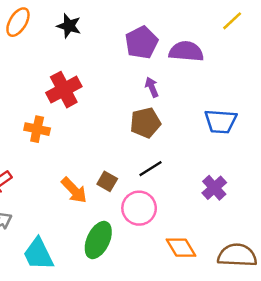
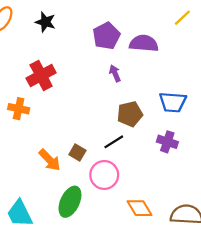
brown pentagon: (145, 123) -> (130, 114), moved
purple cross: (214, 188) -> (167, 142), moved, turned -30

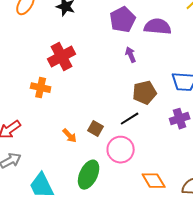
purple cross: (167, 142) -> (180, 119), turned -36
orange arrow: (50, 160) -> (70, 136), size x0.7

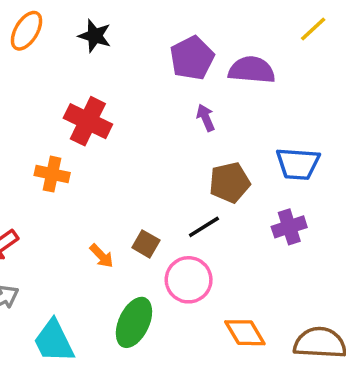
red cross: (62, 57) -> (88, 121), turned -36

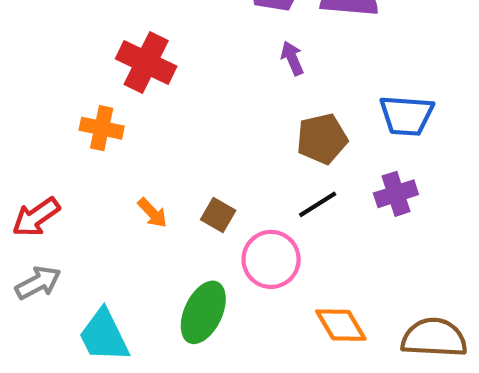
black line: (204, 227) -> (318, 204), moved
orange arrow: (102, 256) -> (152, 213), moved

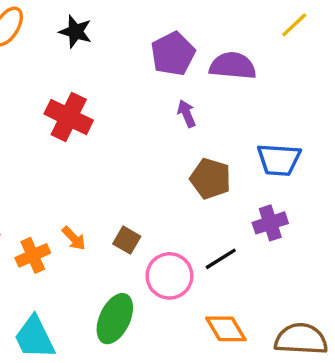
orange cross: (102, 128) -> (33, 255), moved, turned -36
brown pentagon: (322, 139) -> (210, 179), turned 30
black line: (318, 204) -> (221, 259), moved

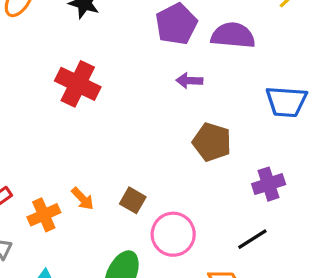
purple arrow: (187, 114) -> (189, 81), turned -65
blue trapezoid: (279, 160) -> (286, 102), moved
black line: (221, 259) -> (252, 239), moved

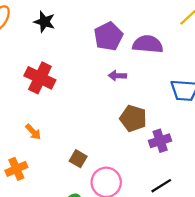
purple cross: (269, 184) -> (160, 141), moved
orange arrow: (83, 199) -> (33, 132), moved

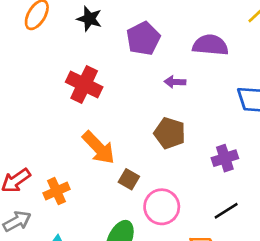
purple pentagon: (108, 36) -> (143, 38), moved
brown pentagon: (133, 118) -> (170, 133), moved
orange arrow: (33, 132) -> (99, 148), moved, size x1.8

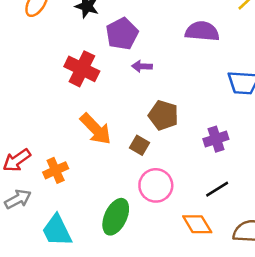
purple pentagon: (143, 38) -> (122, 34), moved
purple arrow: (175, 82) -> (142, 66), moved
brown square: (129, 179) -> (140, 145), moved

